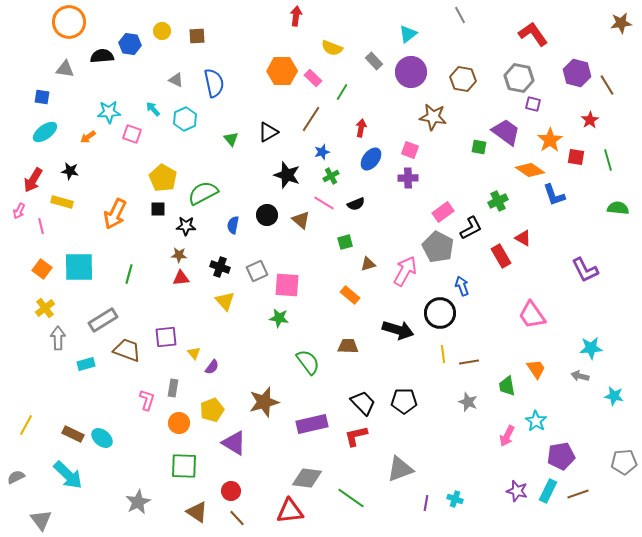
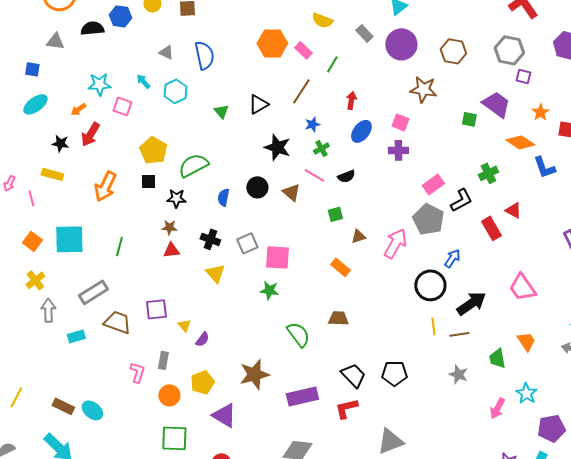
orange star: (550, 140) -> (540, 112), size x0.7
red arrow: (33, 180) -> (90, 134), moved
blue arrow: (462, 286) -> (452, 258), turned 54
black arrow: (398, 330) -> (471, 303), moved, turned -52

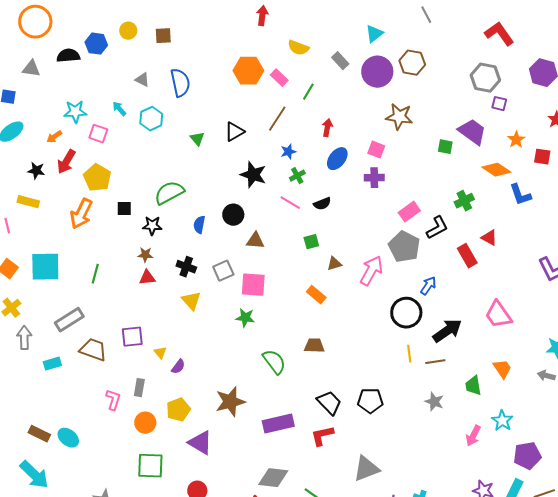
brown hexagon: (453, 51) -> (412, 63), moved
yellow pentagon: (153, 150) -> (97, 178), moved
brown triangle: (291, 192) -> (255, 241), moved, turned -36

